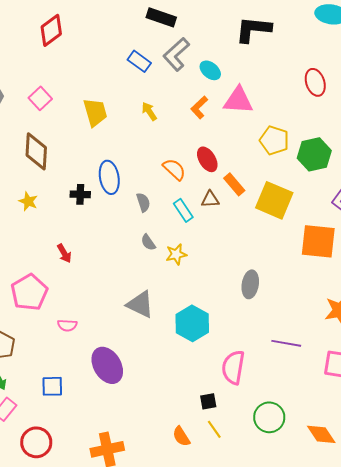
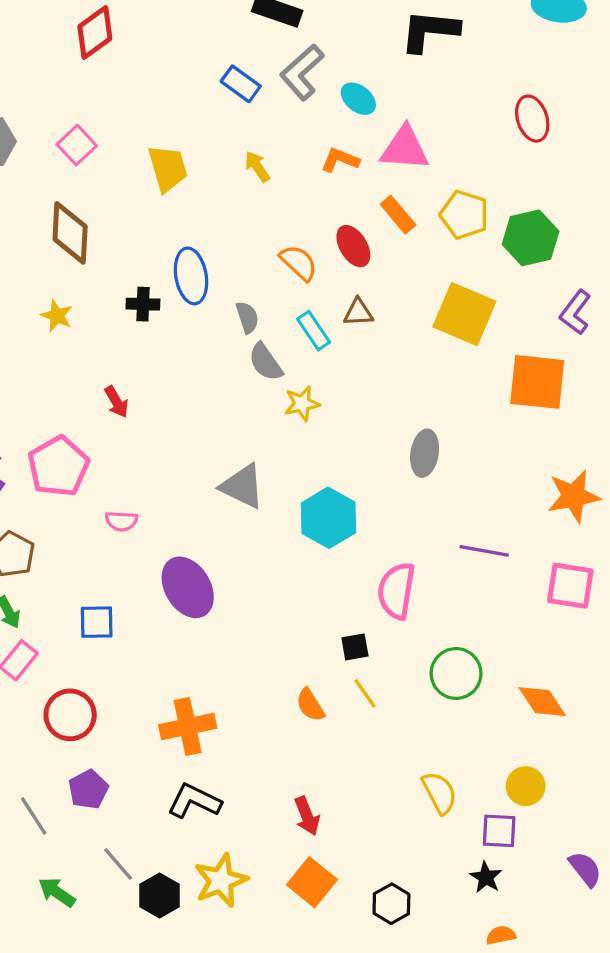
orange L-shape: (199, 107) -> (340, 160), turned 65
orange rectangle: (234, 184) -> (398, 215), moved
gray semicircle: (148, 242) -> (266, 362), moved, size x1.4

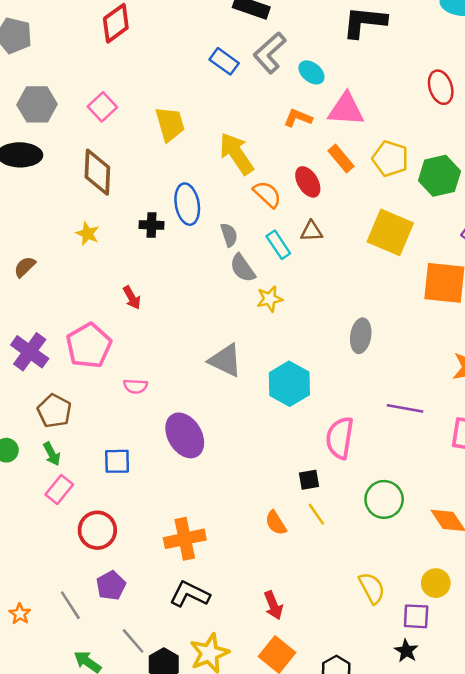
yellow arrow: (257, 167) -> (236, 154), moved, size x1.8

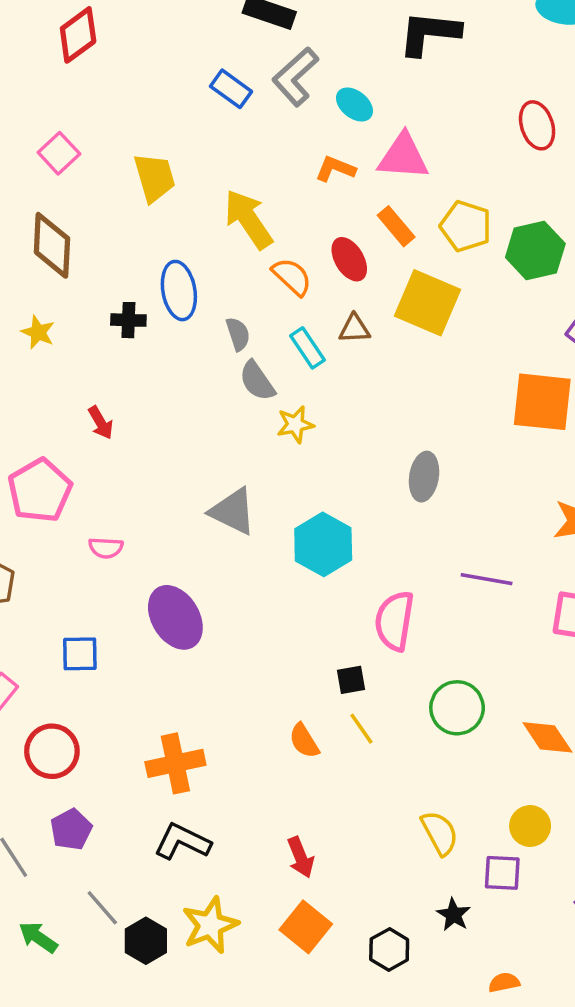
yellow square: (390, 232) -> (427, 303), moved
black star: (406, 651) -> (454, 915), moved

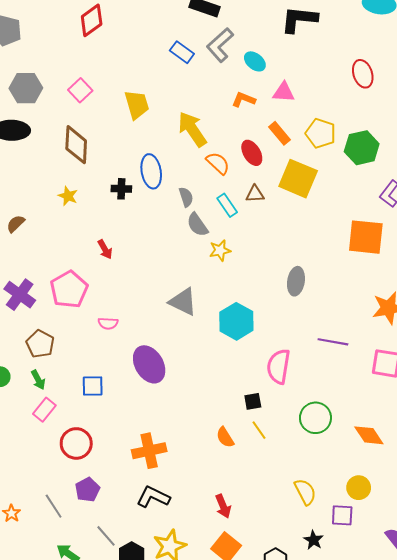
pink triangle: (403, 157) -> (284, 92), size x0.7

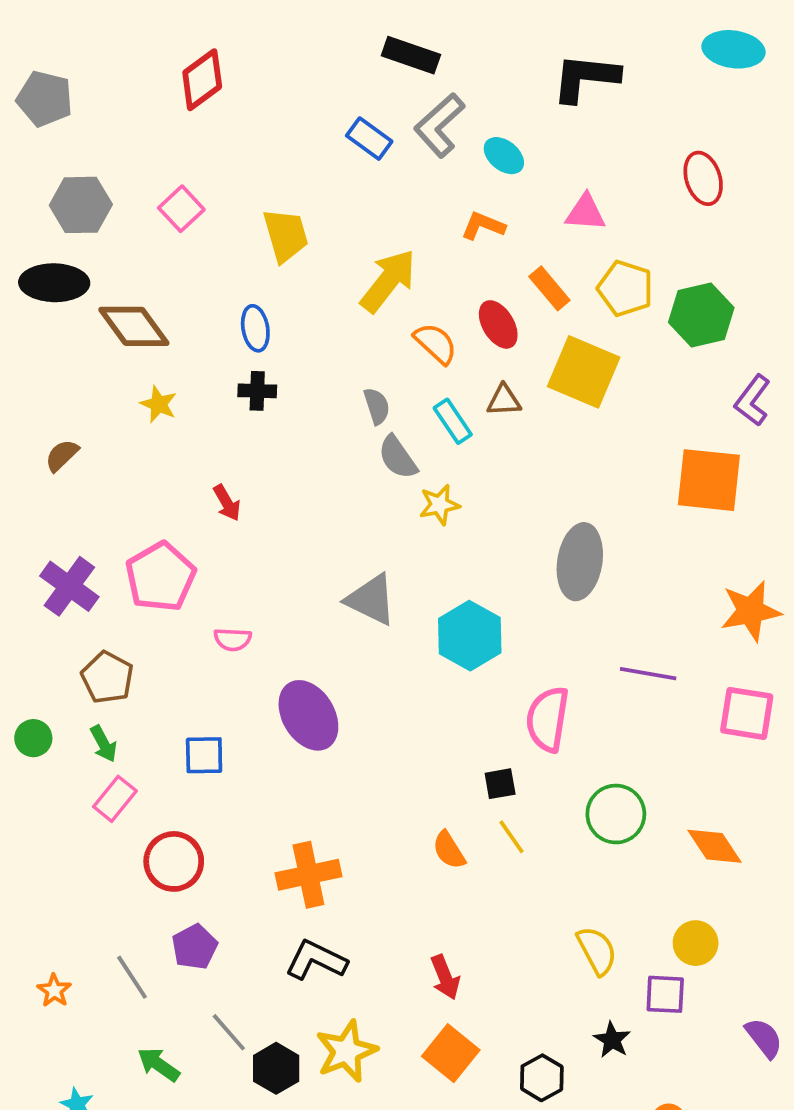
pink triangle: (284, 92) -> (585, 213), moved
yellow arrow: (192, 129) -> (388, 281), turned 72
brown diamond: (76, 145) -> (134, 326), moved, turned -39
blue ellipse: (151, 171) -> (255, 328), moved, size x0.7
gray ellipse: (296, 281) -> (580, 562), size x1.4

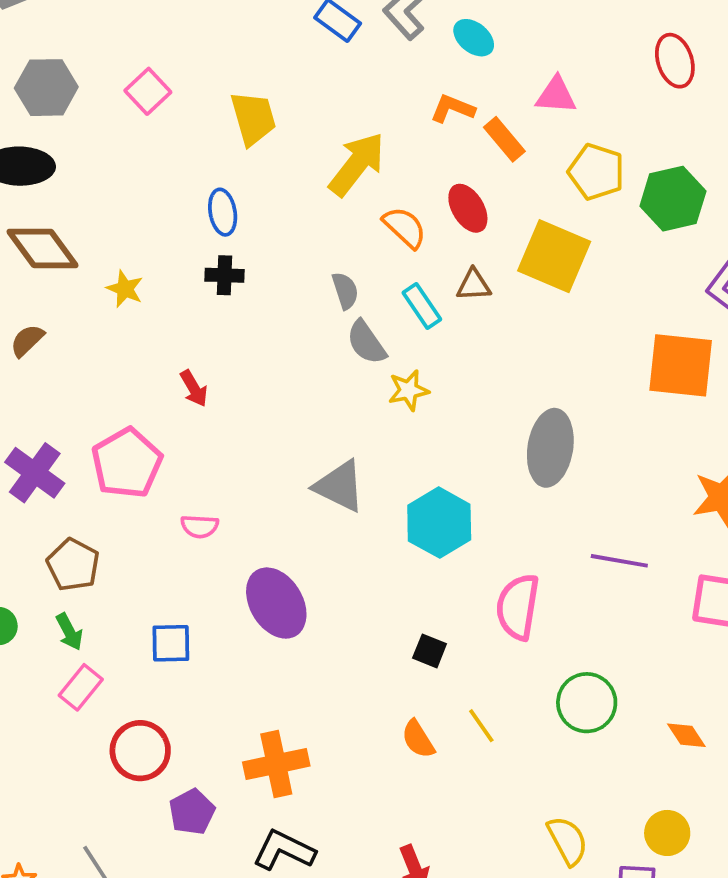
orange rectangle: (549, 288) -> (504, 139), moved
brown diamond: (134, 326) -> (42, 248), moved
black square: (500, 784) -> (430, 651), moved, turned 32
orange diamond: (715, 846) -> (686, 735), size x0.7
purple pentagon: (195, 947) -> (192, 812), moved

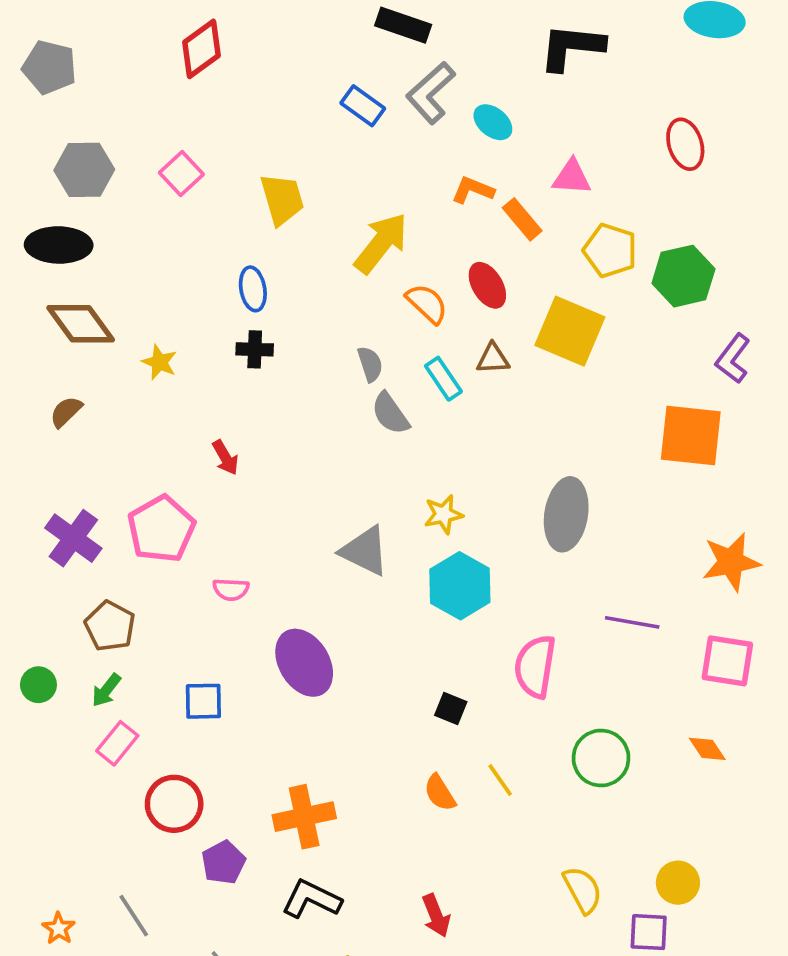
yellow star: (408, 390) -> (443, 514), moved
green arrow: (69, 632) -> (106, 690), turned 66
orange diamond: (686, 735) -> (707, 749), moved

